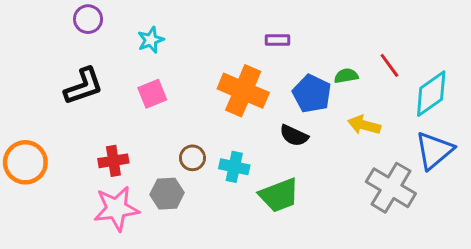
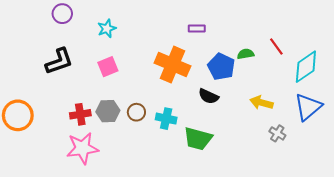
yellow arrow: (364, 125) -> (261, 103), moved
gray cross: (391, 188) -> (277, 133), size x0.5
gray hexagon: (167, 194) -> (108, 111), moved
green trapezoid: (279, 195) -> (198, 139), turned 36

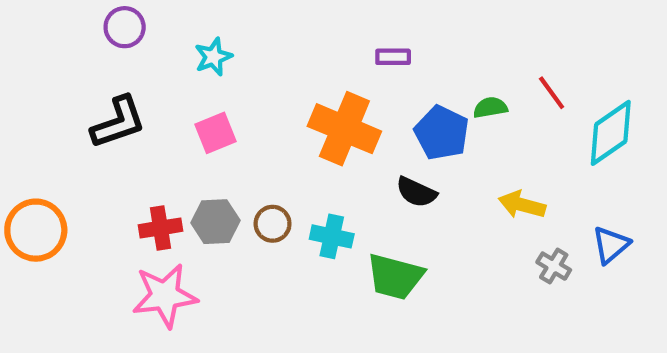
blue triangle: (308, 107) -> (611, 245), moved, size x0.7

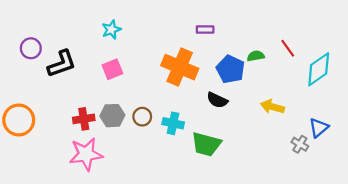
purple circle: (125, 27) -> (31, 48), moved
gray cross: (554, 266) -> (300, 144), moved

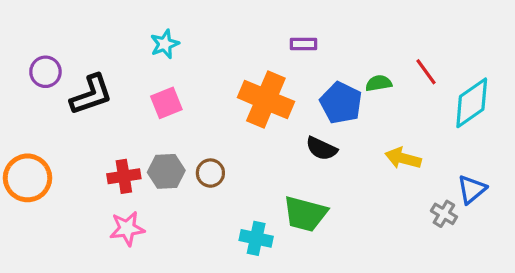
cyan cross: (173, 123) -> (256, 238), moved
pink star: (86, 154) -> (127, 229), size x0.7

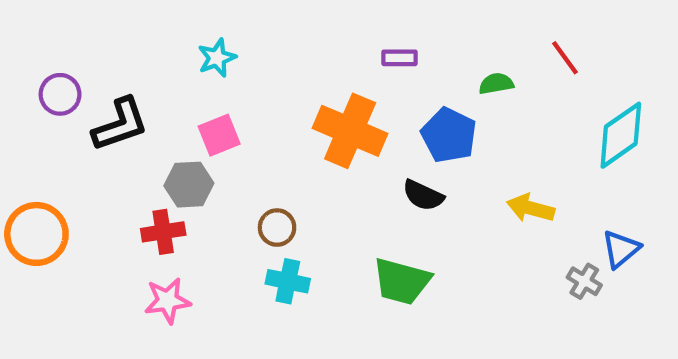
red line: (426, 72) -> (565, 58), moved
green semicircle: (379, 83) -> (496, 84), moved
gray hexagon: (166, 171) -> (189, 185), moved
cyan cross: (256, 238) -> (288, 281), moved

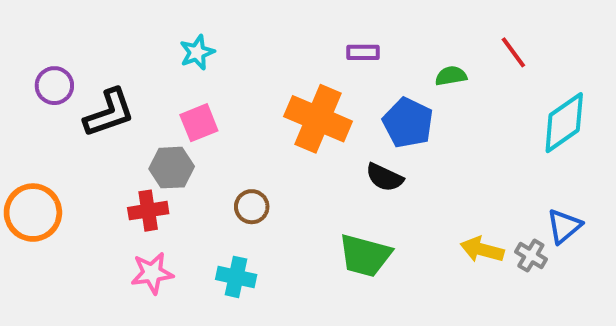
yellow arrow: (531, 208) -> (482, 250), moved
cyan cross: (288, 281) -> (236, 277), moved

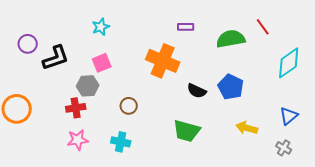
green semicircle: (451, 76) -> (231, 39), size x1.8
blue pentagon: (408, 123) -> (231, 87), moved
gray cross: (531, 255) -> (284, 148), moved

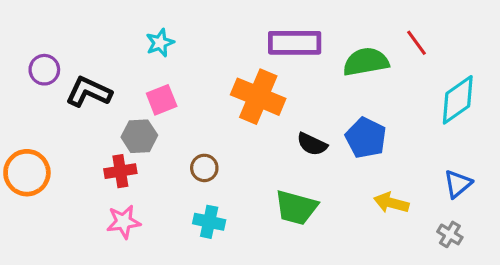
purple rectangle: (186, 27) -> (295, 43), size x2.0
black L-shape: (56, 58) -> (89, 92), turned -136
cyan cross: (121, 142) -> (209, 222), moved

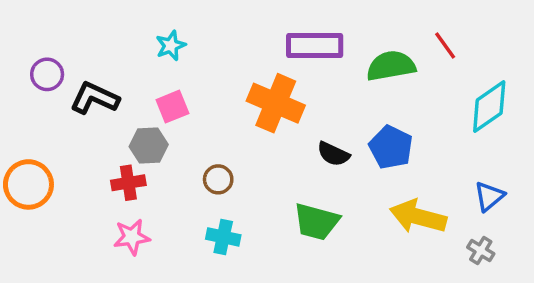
yellow arrow: (391, 203) -> (418, 217), size x1.5

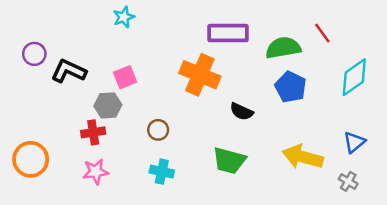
cyan star: (171, 46) -> (124, 17), moved
blue pentagon: (391, 147) -> (291, 87), moved
orange circle: (28, 184) -> (31, 159), moved

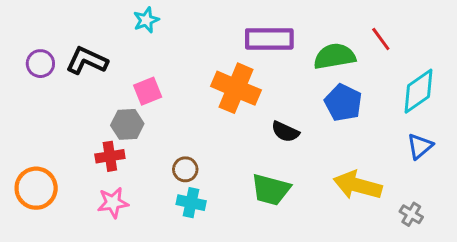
black L-shape: (69, 71) -> (87, 61), moved
brown circle: (158, 130) -> (185, 169), moved
blue triangle: (354, 142) -> (420, 146), moved

